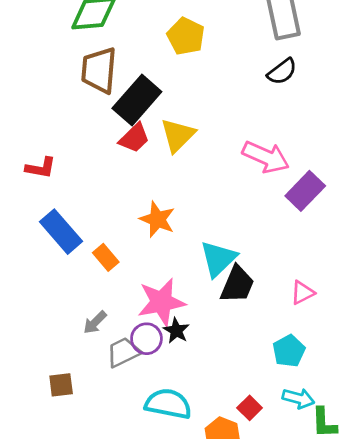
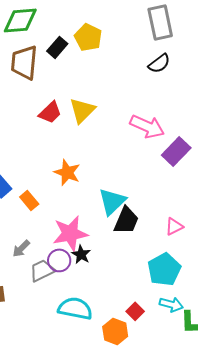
black rectangle: (137, 100) -> (57, 47), moved, size x0.6
cyan pentagon: (289, 351) -> (164, 269), size x1.4

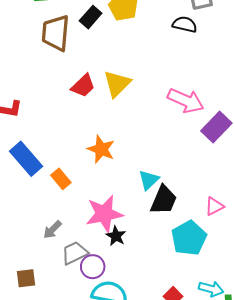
black semicircle: (159, 63) -> (185, 24), moved, turned -130
cyan triangle: (112, 201) -> (149, 180), size x0.7
purple circle: (59, 260) -> (93, 267), moved
cyan pentagon: (164, 269) -> (189, 238), moved

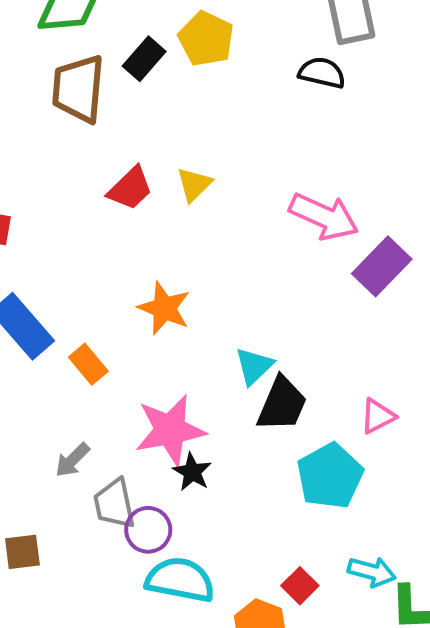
yellow triangle: (117, 84) -> (194, 185), size x0.7
gray trapezoid: (75, 253) -> (114, 504), turned -76

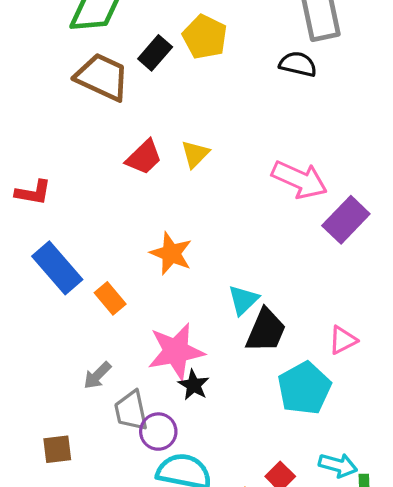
brown trapezoid: (78, 89) -> (102, 77), turned 110

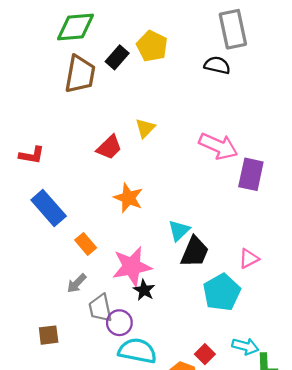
brown trapezoid: (102, 77) -> (80, 74), turned 75
red trapezoid: (144, 157) -> (109, 147), moved
purple rectangle: (346, 220) -> (251, 174), turned -32
orange rectangle: (110, 298) -> (86, 244), moved

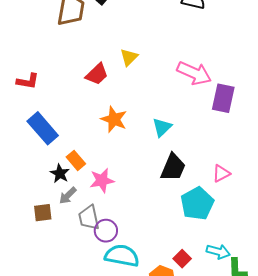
cyan triangle: (179, 230) -> (162, 127), moved
pink star: (132, 266) -> (102, 180), moved, size x0.7
black star: (144, 290) -> (60, 173), moved
brown square: (49, 335) -> (43, 213), moved

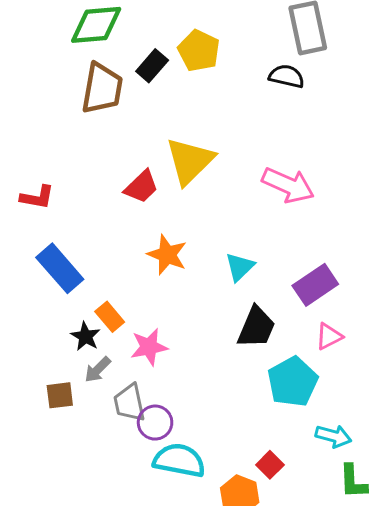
yellow triangle: (129, 57) -> (190, 161), size x1.8
purple rectangle: (223, 98) -> (315, 285), moved, turned 44
cyan arrow: (218, 252) -> (333, 436), moved

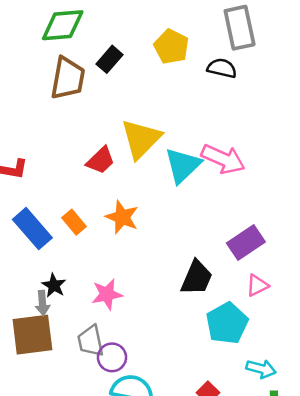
yellow pentagon: (199, 51) -> (171, 47), moved
cyan triangle: (240, 267) -> (183, 165), moved, size x1.5
orange rectangle: (110, 317) -> (74, 222), moved
gray arrow: (98, 370) -> (43, 303), moved, turned -50
brown square: (60, 395) -> (32, 335), size x1.8

